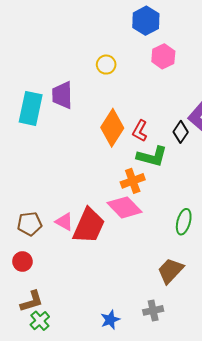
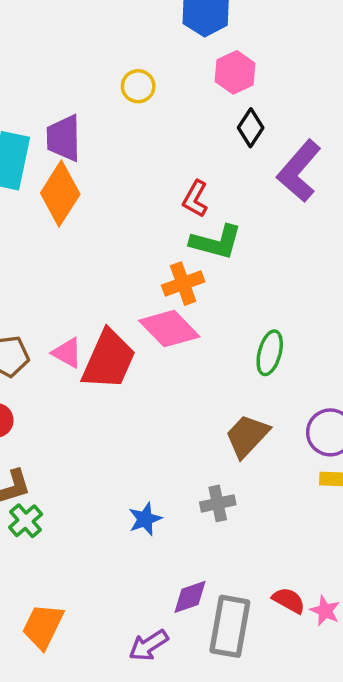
orange diamond: (112, 128) -> (60, 194), moved
black diamond: (181, 132) -> (251, 128), moved

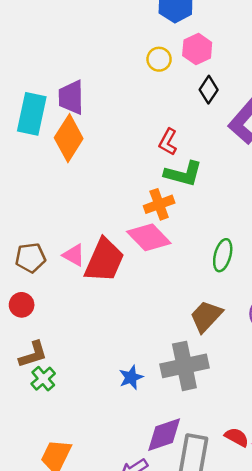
yellow circle: (138, 86) -> (159, 59), moved
gray cross: (218, 503) -> (184, 366), size x1.8
purple diamond: (190, 597) -> (164, 435), size x1.4

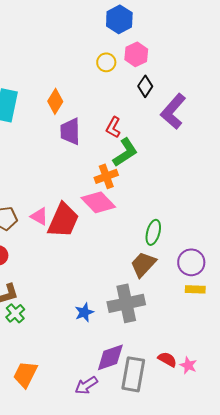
purple trapezoid: (71, 97) -> (70, 131), moved
orange diamond: (69, 138) -> (55, 101), moved, size x0.7
green L-shape: (183, 174) -> (125, 152), turned -48
green ellipse: (223, 255) -> (153, 232), moved

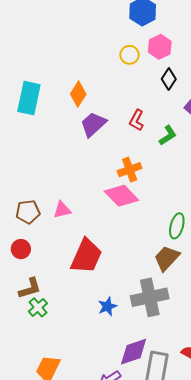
purple trapezoid: (70, 131) -> (93, 124), turned 48
green L-shape: (125, 152) -> (168, 135), moved, size x0.7
pink triangle: (39, 216) -> (62, 210), turned -42
red trapezoid: (63, 220) -> (86, 256), moved

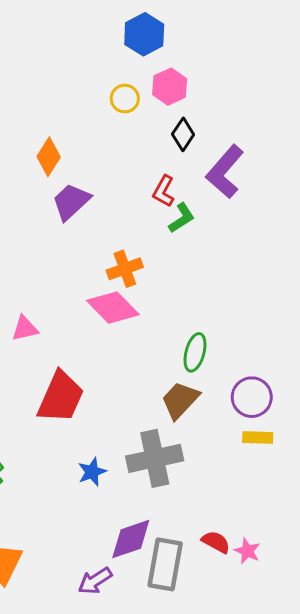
red L-shape: (137, 120) -> (164, 191), moved

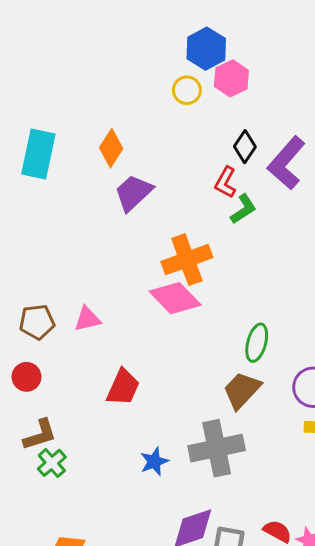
blue hexagon: (144, 34) -> (206, 49), moved
black diamond: (183, 134) -> (245, 147), moved
orange cross: (125, 269) -> (187, 260), size x1.4
red trapezoid: (61, 397) -> (123, 387), size x0.7

